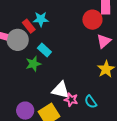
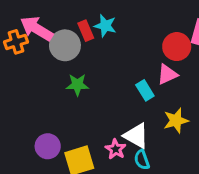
pink triangle: (104, 41) -> (167, 74), moved
cyan rectangle: (44, 50) -> (145, 90), moved
white triangle: (61, 90) -> (136, 136), moved

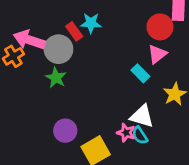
green star: (77, 85) -> (56, 78), moved, turned -30
purple circle: (48, 146) -> (65, 131), moved
cyan semicircle: (142, 160) -> (140, 135), moved

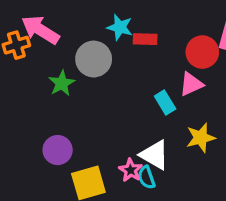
red rectangle: (74, 31) -> (145, 39), moved, turned -66
gray circle: (58, 49) -> (94, 59), moved

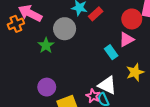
red rectangle: (145, 39) -> (96, 14), turned -40

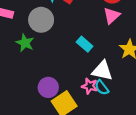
cyan rectangle: (111, 52) -> (85, 44), moved
purple circle: (47, 87) -> (48, 87), moved

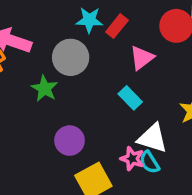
pink triangle: (112, 16) -> (142, 58), moved
purple circle: (48, 87) -> (70, 141), moved

